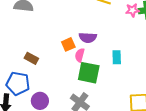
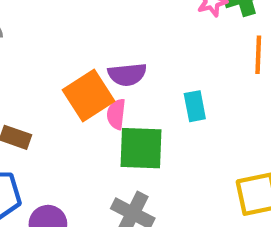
orange square: (68, 44) -> (89, 96), size x1.6

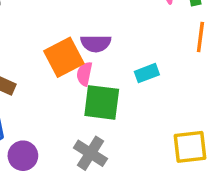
cyan rectangle: (195, 106) -> (147, 73), turned 75

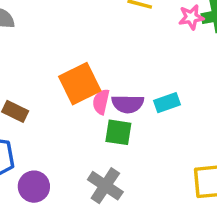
purple semicircle: (96, 43) -> (128, 104), moved
green square: (102, 102) -> (118, 132), size x0.7

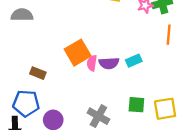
green square: (118, 132) -> (136, 105), moved

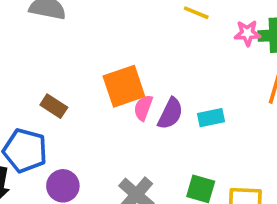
purple semicircle: (109, 63) -> (170, 114), turned -72

